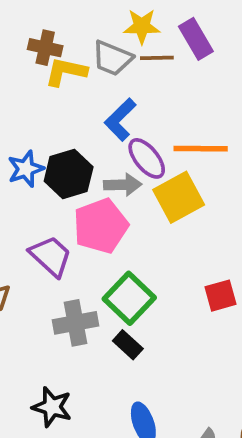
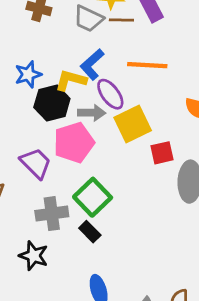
yellow L-shape: (66, 72) -> (71, 80), moved
orange line: (201, 149) -> (147, 65), moved
blue star: (26, 169) -> (28, 74), moved
red square: (220, 296) -> (162, 153), moved
black star: (52, 407) -> (34, 256), moved

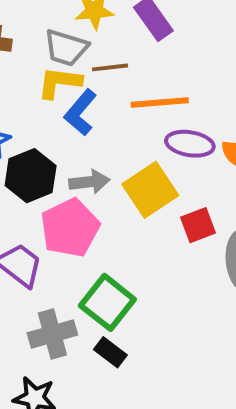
brown line: (121, 20) -> (110, 67), moved
yellow L-shape: (71, 80) -> (59, 82), moved
purple ellipse: (110, 94) -> (190, 144), moved, turned -36

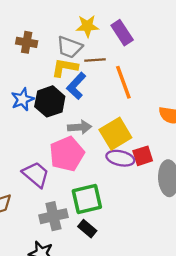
orange line: (160, 103) -> (123, 82), turned 72
purple ellipse: (190, 144) -> (120, 158), moved
black hexagon: (31, 176) -> (50, 101), moved
green square: (107, 302) -> (87, 199), turned 36

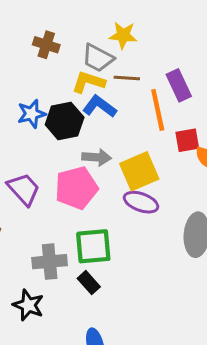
purple rectangle: (122, 33) -> (179, 85), moved
blue L-shape: (76, 86) -> (99, 106), turned 76
red square: (143, 156) -> (187, 140), moved
purple trapezoid: (36, 174) -> (24, 189), moved

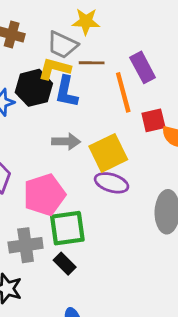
blue L-shape: (99, 106) -> (66, 92), turned -112
black hexagon: (65, 121) -> (34, 88), moved
pink pentagon: (76, 188) -> (44, 195), moved

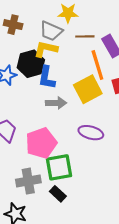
brown line: (92, 63) -> (85, 36), moved
blue L-shape: (66, 92) -> (47, 78), moved
yellow square: (108, 153) -> (88, 89), moved

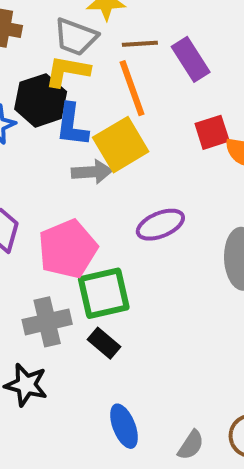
orange line: (97, 65) -> (132, 88), moved
yellow square: (88, 89) -> (121, 145), moved
purple ellipse: (91, 133) -> (160, 225), turned -35

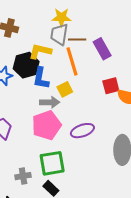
gray trapezoid: (76, 37) -> (59, 34), moved, turned 75
yellow square: (121, 145) -> (65, 89), size x0.6
pink pentagon: (68, 249) -> (46, 125), moved
gray cross: (47, 322) -> (23, 176), size x0.7

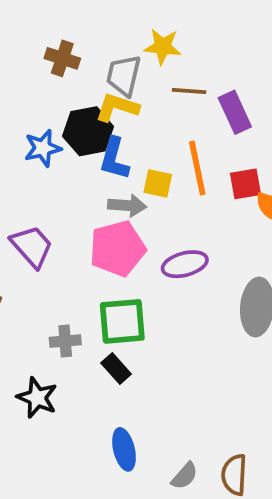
gray trapezoid: (59, 34) -> (124, 75), moved
orange line: (72, 61) -> (197, 168), moved
yellow square: (65, 89) -> (158, 183), turned 35

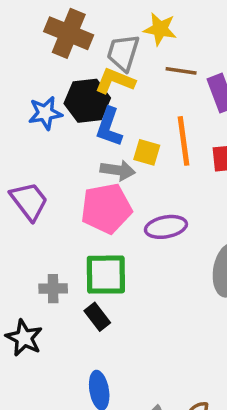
brown cross: (62, 58) -> (69, 33), size x1.5

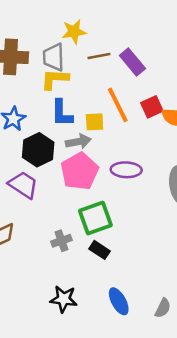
black hexagon: (87, 101) -> (38, 150), moved
purple ellipse: (166, 227) -> (126, 170), turned 32
black star: (24, 338) -> (64, 299), moved

